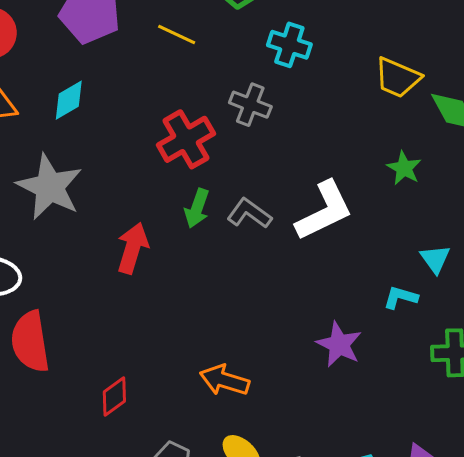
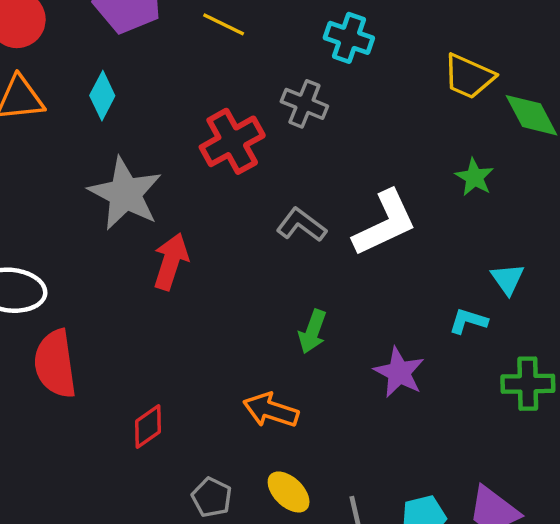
cyan diamond: (69, 100) -> (102, 96), turned -33
gray star: (50, 187) -> (125, 194), moved
green arrow: (197, 208) -> (312, 332), moved

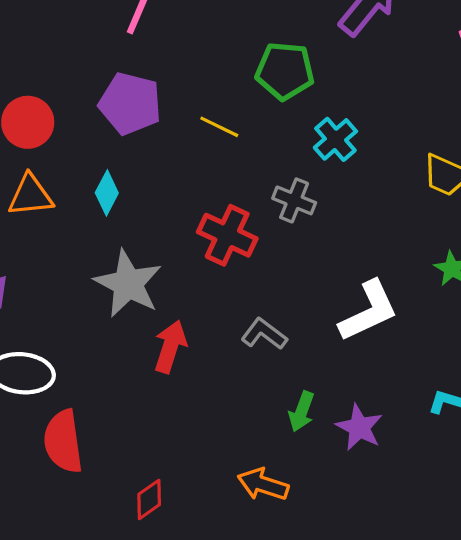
cyan cross: (349, 38) -> (335, 139), turned 30
red cross: (232, 141) -> (227, 235), turned -36
gray L-shape: (301, 225) -> (264, 334), moved
purple star: (399, 372) -> (359, 427), moved

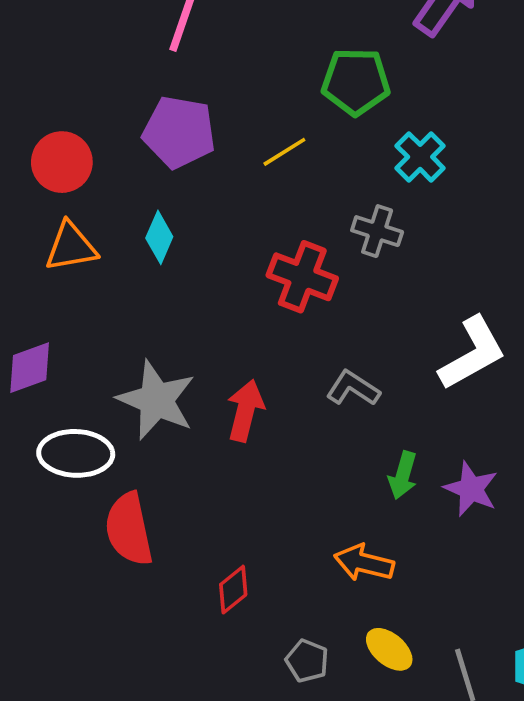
yellow line: (219, 127) -> (284, 152), turned -54
gray star: (128, 284) -> (156, 400), moved

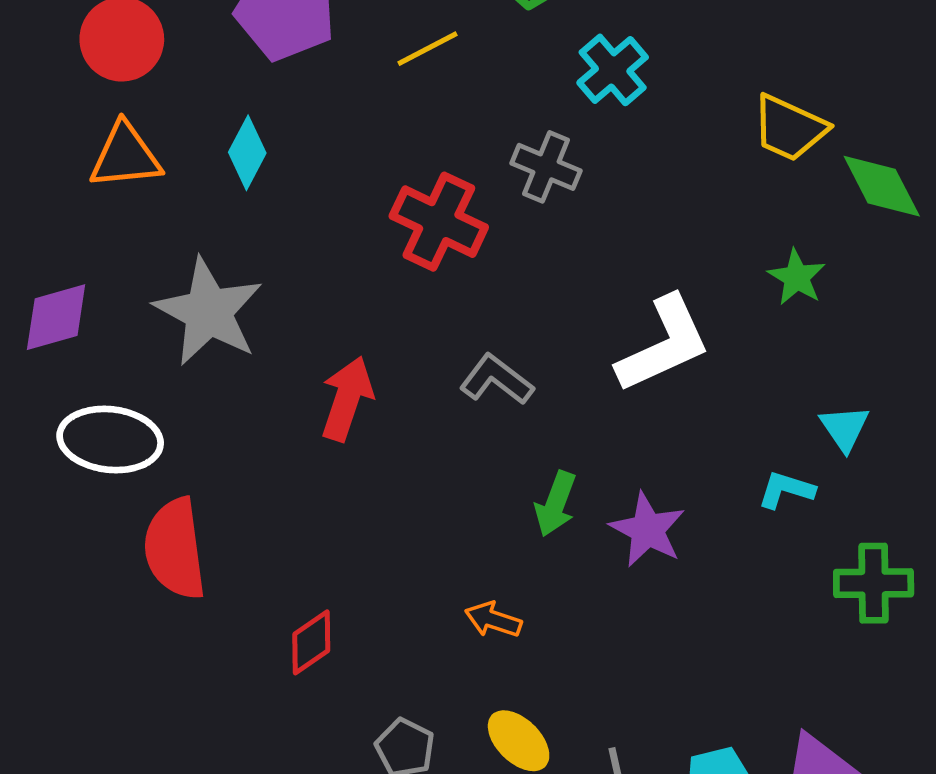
gray star: (156, 400) -> (208, 312), moved
orange arrow: (364, 563) -> (493, 620), size x0.7

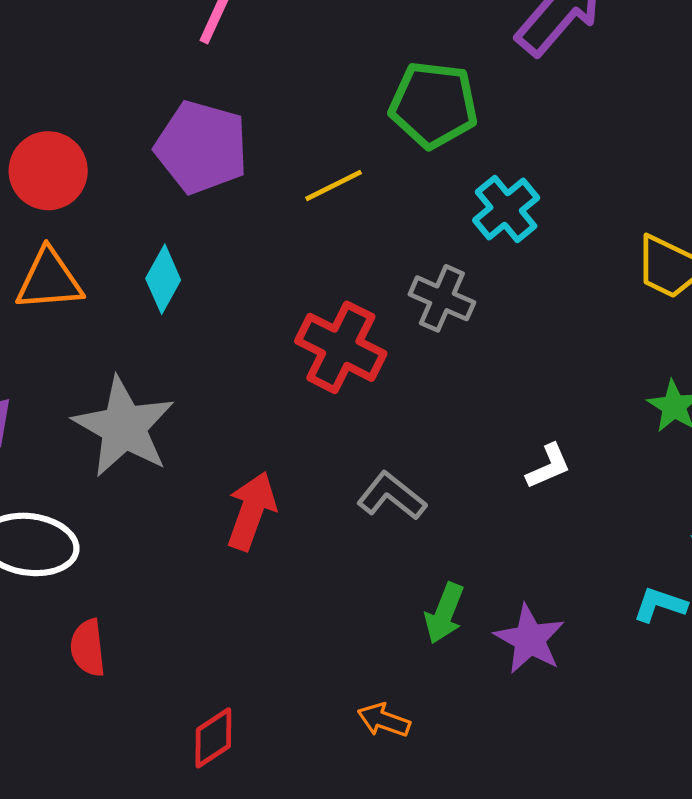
white L-shape: (664, 344) -> (548, 466), size x0.5
red semicircle: (175, 549) -> (88, 648), size x0.6

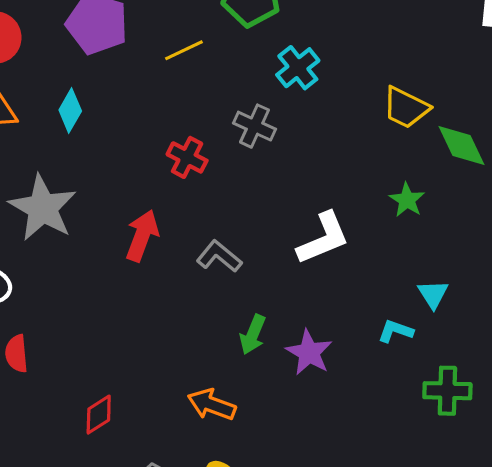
red cross: (341, 347) -> (187, 157), size x0.7
white L-shape: (548, 466) -> (323, 238), size x1.8
red arrow: (251, 511) -> (142, 236), moved
orange arrow: (384, 720) -> (212, 405), size x1.4

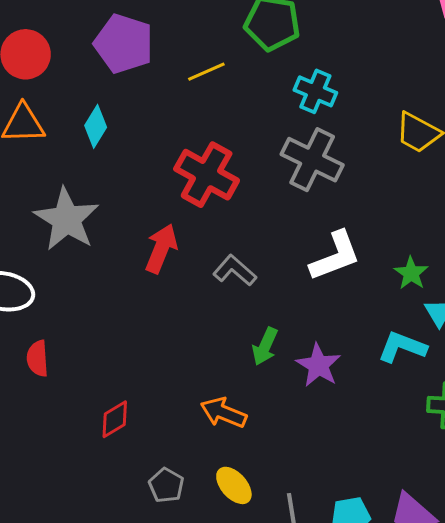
cyan cross: (298, 68) -> (315, 91), turned -30
gray cross: (254, 126) -> (312, 160), moved, size x1.5
red cross: (187, 157) -> (207, 175), size x1.6
green star: (407, 200) -> (411, 273), moved
cyan L-shape: (396, 331) -> (402, 347), size x1.4

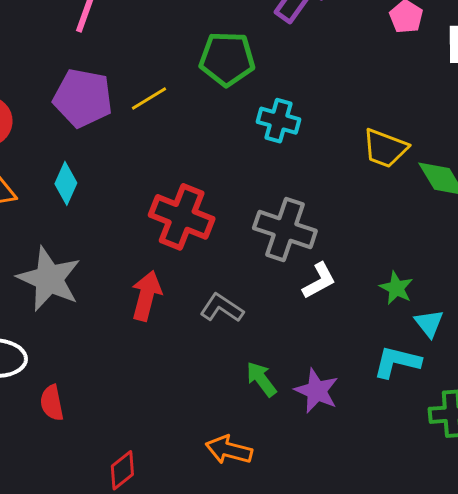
yellow line: (206, 72) -> (149, 99), moved
gray cross: (312, 160) -> (285, 229), moved
white L-shape: (335, 256) -> (319, 281), size x0.7
green arrow: (265, 346) -> (261, 379), turned 126
red semicircle: (37, 358) -> (52, 403), moved

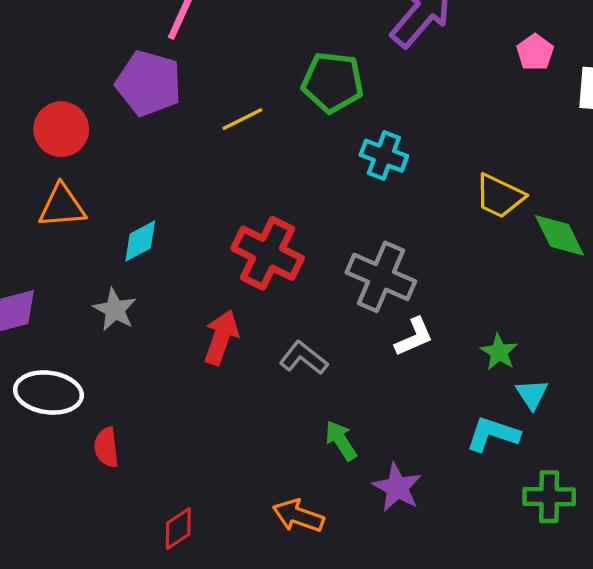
purple pentagon: (83, 98) -> (149, 83), moved
cyan diamond: (66, 183) -> (140, 241), moved, turned 33
gray star: (49, 279) -> (115, 310), size x0.6
purple star: (317, 391) -> (397, 487), moved

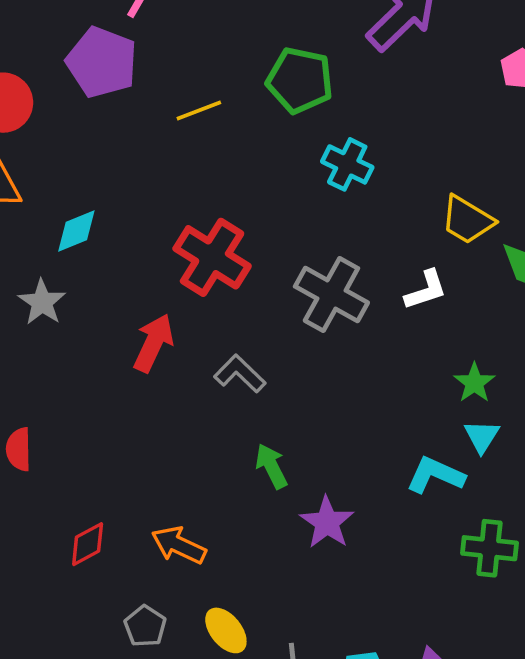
white L-shape: (414, 337) -> (426, 290), moved
green star: (499, 352) -> (474, 383), moved
orange arrow: (298, 516) -> (179, 545), moved

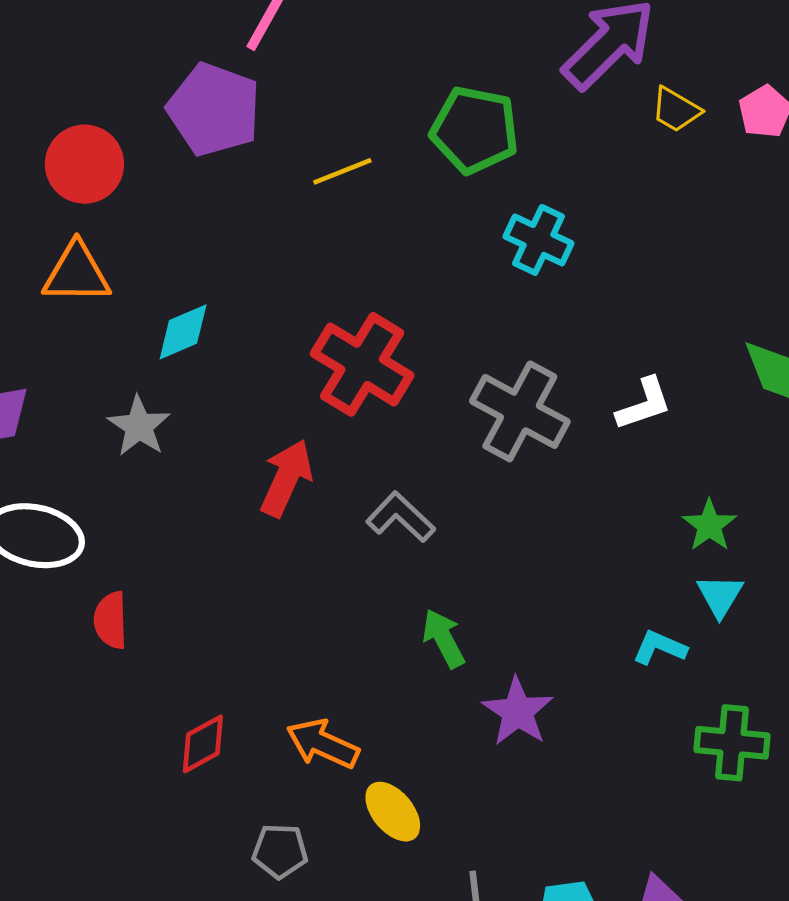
yellow trapezoid: (467, 220) -> (676, 110), moved, size x0.7
cyan L-shape: (435, 475) -> (660, 648), size x0.7
gray pentagon: (145, 626) -> (280, 851), turned -30
yellow ellipse: (226, 630) -> (393, 812), moved

